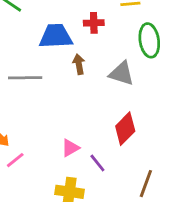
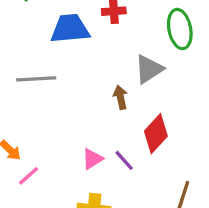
brown arrow: (79, 64) -> (120, 97), moved
gray triangle: (121, 73) -> (149, 69), turned -48
purple line: (97, 163) -> (124, 160), moved

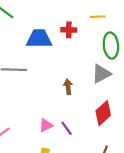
gray triangle: (149, 69) -> (101, 74), moved
red diamond: (156, 134) -> (103, 113), moved

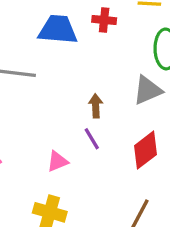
purple line: (67, 128) -> (92, 139), moved

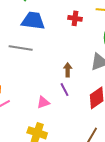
blue trapezoid: (58, 30) -> (33, 21), moved

